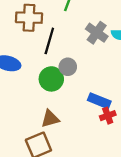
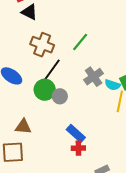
green circle: (51, 79) -> (45, 90), moved
brown triangle: (50, 119) -> (23, 127), moved

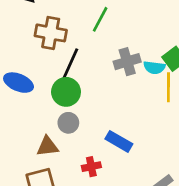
gray cross: (94, 77) -> (127, 62), turned 30
gray circle: (60, 96) -> (68, 123), moved
red cross: (78, 148) -> (91, 167), moved

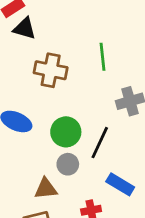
green line: (100, 19) -> (102, 57), turned -35
black line: (71, 63) -> (100, 143), moved

